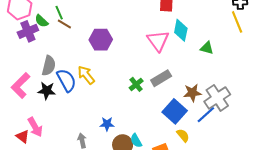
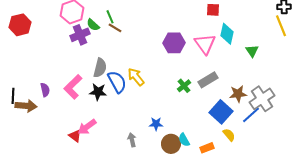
purple hexagon: (101, 40) -> (174, 43), moved
green triangle: (207, 48) -> (252, 51), turned 40
pink arrow: (35, 127) -> (87, 127), turned 84

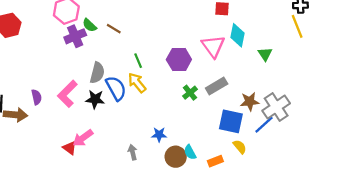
green line: (110, 17) -> (138, 61), moved
purple hexagon: (174, 43) -> (179, 59), moved
blue square: (221, 112) -> (231, 121), turned -30

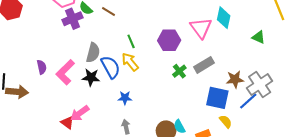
green triangle: (265, 54) -> (259, 37), moved, turned -32
purple semicircle: (36, 97) -> (42, 67), moved
blue star: (159, 135) -> (125, 98), moved

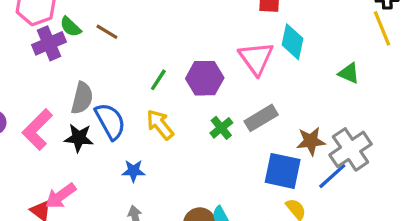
green line: (131, 41) -> (158, 80), moved, turned 56
yellow arrow: (130, 62) -> (160, 125), moved

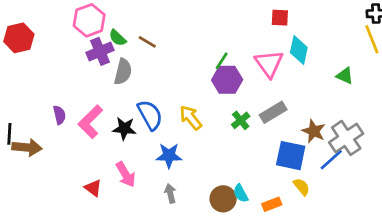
green line: (158, 80) -> (222, 61), moved
gray semicircle: (82, 98) -> (123, 72), moved
brown star: (311, 141) -> (314, 131), turned 30
blue star: (133, 171) -> (169, 156), size x1.4
pink arrow: (61, 196) -> (126, 174), moved, turned -85

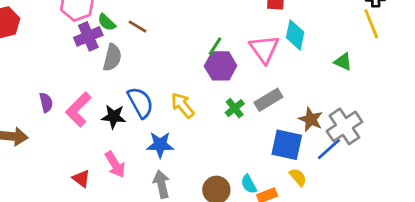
gray arrow: (170, 193) -> (161, 184), size x1.4
cyan semicircle: (241, 193) -> (249, 184), moved

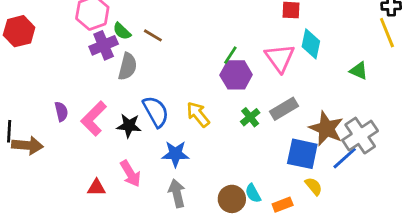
brown star: (311, 119) -> (326, 128), size x1.4
red triangle: (81, 179) -> (97, 188), turned -36
cyan semicircle: (249, 184) -> (253, 193), moved

